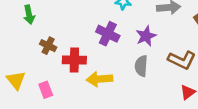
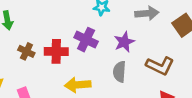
red cross: (74, 60) -> (56, 51), moved

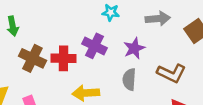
brown cross: (26, 51) -> (32, 58), size x1.5

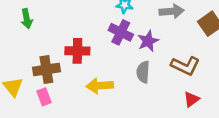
purple cross: (95, 46) -> (121, 32), moved
brown cross: (32, 58) -> (46, 69), moved, turned -35

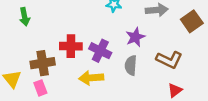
purple cross: (121, 32) -> (100, 51), moved

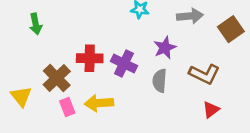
brown cross: (43, 63) -> (57, 78), turned -35
yellow arrow: (91, 78) -> (99, 103), moved
pink rectangle: (40, 88) -> (67, 107), moved

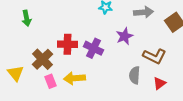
gray semicircle: (160, 81) -> (134, 75), moved

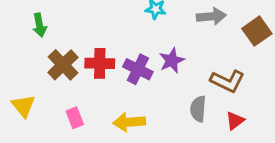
purple star: (124, 36) -> (172, 60), moved
brown cross: (42, 59) -> (63, 65), moved
yellow arrow: (74, 78) -> (129, 122), moved

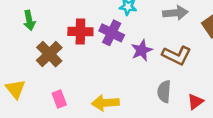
red cross: (100, 63) -> (80, 32), moved
purple cross: (138, 69) -> (112, 33), moved
brown L-shape: (228, 81) -> (177, 55), moved

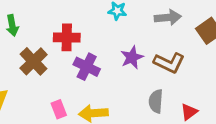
purple cross: (112, 33) -> (87, 67), moved
pink rectangle: (59, 99) -> (59, 109), moved

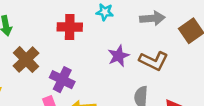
red cross: (67, 37) -> (70, 27), moved
purple cross: (87, 67) -> (62, 80), moved

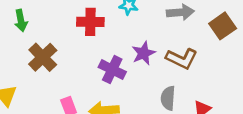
purple cross: (62, 80) -> (112, 70), moved

